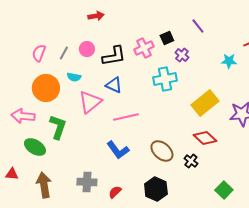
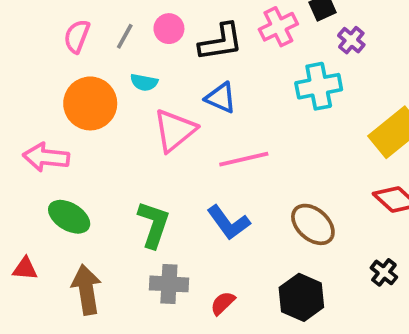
green L-shape: (58, 127) -> (154, 224), moved
black cross: (191, 161) -> (384, 272), moved

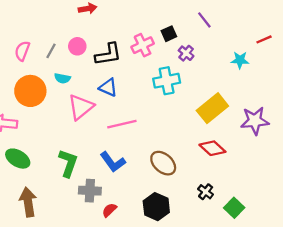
gray cross: (169, 284) -> (90, 191), moved

